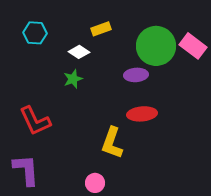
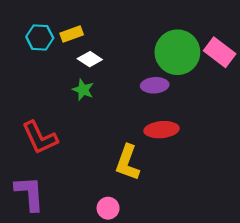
yellow rectangle: (101, 29) -> (72, 34), moved
green star: (73, 79) -> (83, 90), turned -30

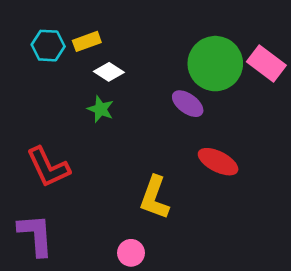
purple ellipse: (155, 85) -> (188, 104), turned 40
red ellipse: (162, 130) -> (218, 162), moved, turned 32

